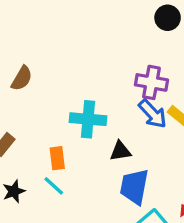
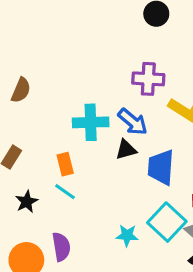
blue arrow: (153, 114) -> (133, 122), moved
blue trapezoid: (134, 187) -> (161, 167), moved

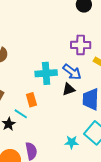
cyan line: (65, 192) -> (21, 114), moved

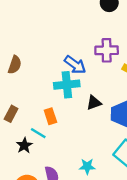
blue arrow: (72, 72) -> (75, 65), moved
cyan star: (72, 142) -> (87, 166), moved

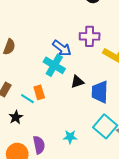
cyan cross: (67, 85) -> (54, 65), turned 35
cyan line: (38, 133) -> (27, 99), moved

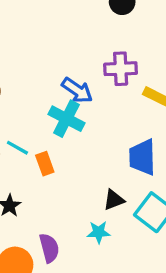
black triangle: (77, 82) -> (114, 200), moved
cyan line: (27, 99) -> (17, 148), moved

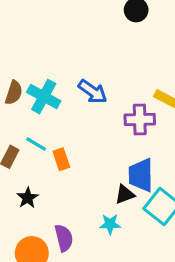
purple cross: (121, 69) -> (140, 120), moved
cyan cross: (66, 119) -> (44, 97), moved
blue trapezoid: (142, 157) -> (141, 175), moved

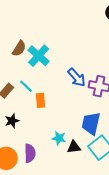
blue arrow: (93, 92) -> (77, 78), moved
black triangle: (125, 194) -> (74, 147), moved
cyan star: (110, 224) -> (59, 138), moved

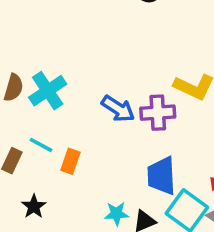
cyan cross: (39, 56) -> (48, 91), turned 30
orange rectangle: (40, 100) -> (70, 161), turned 40

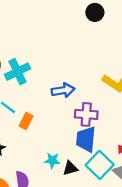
blue arrow: (118, 109) -> (63, 90), turned -50
purple cross: (158, 113) -> (86, 114), moved

